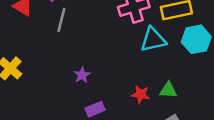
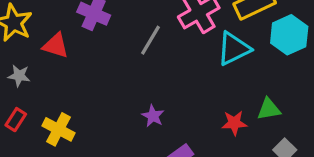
gray line: (61, 20) -> (151, 40), moved, turned 30

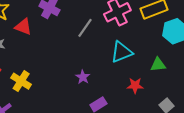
cyan triangle: (234, 49) -> (122, 52), moved
green triangle: (269, 109) -> (158, 65), moved

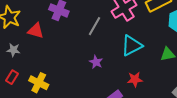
purple star: (83, 77) -> (96, 62), moved
red star: (135, 85) -> (135, 79), moved

